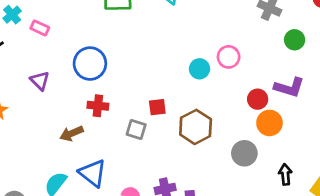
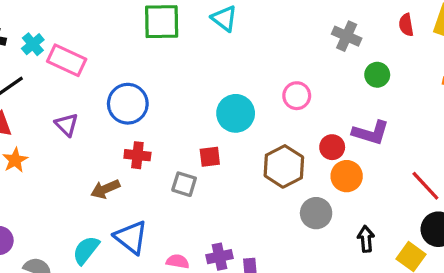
pink rectangle: (40, 28) -> (67, 60), size x1.6
cyan circle: (200, 69) -> (236, 113), moved, size x1.5
brown hexagon: (196, 127) -> (284, 166), moved

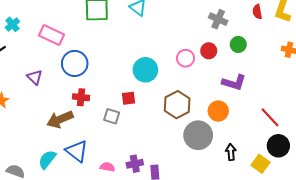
pink rectangle: (67, 60) -> (51, 35), moved
red circle: (332, 147) -> (209, 51), moved
brown arrow: (105, 189) -> (60, 119), size x1.4
gray circle: (316, 213) -> (198, 135), size x1.4

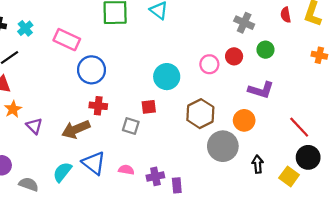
purple triangle: (35, 77) -> (34, 126), moved
pink semicircle: (107, 167) -> (126, 170), moved

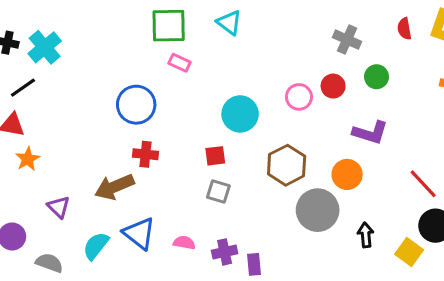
cyan cross: (25, 28) -> (45, 47), size x1.5
pink rectangle: (67, 40) -> (180, 63), moved, size x0.6
purple triangle: (34, 126) -> (59, 207), moved
gray square: (131, 126) -> (218, 192), moved

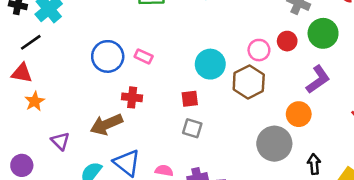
pink rectangle: (180, 63) -> (144, 56), moved
green circle: (377, 77) -> (323, 33), size x1.5
blue circle: (136, 105) -> (108, 56), moved
purple L-shape: (370, 133) -> (318, 80), turned -52
brown hexagon: (287, 165) -> (249, 82), moved

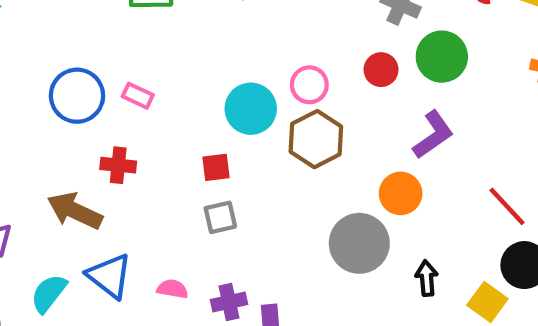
pink circle: (259, 50) -> (309, 85), moved
brown arrow: (106, 124) -> (75, 211), turned 48
gray square: (192, 128) -> (220, 217), turned -30

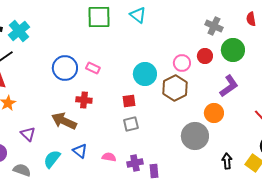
pink circle: (309, 85) -> (182, 63), moved
blue triangle: (110, 276) -> (80, 151), size x0.7
black arrow: (427, 278) -> (227, 161), moved

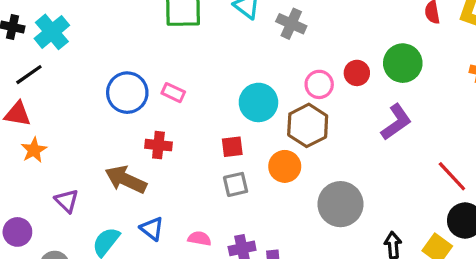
gray cross: (214, 26) -> (291, 24), moved
orange circle: (214, 113) -> (285, 166), moved

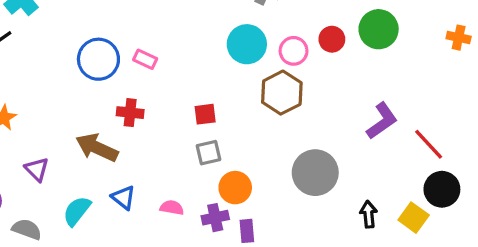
cyan circle: (258, 102) -> (247, 44), moved
purple L-shape: (396, 122) -> (382, 121), moved
orange circle: (285, 166) -> (235, 188), moved

